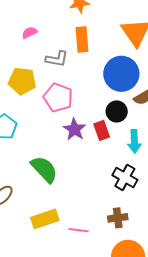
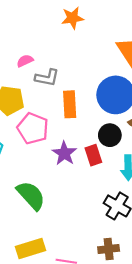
pink semicircle: (29, 33) -> (25, 61), moved
orange rectangle: (82, 39) -> (70, 104), moved
pink pentagon: (58, 98) -> (33, 128), moved

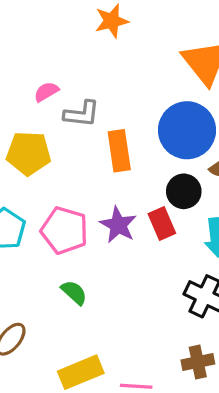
pink pentagon: (33, 128) -> (64, 230), moved
green semicircle: (31, 195) -> (74, 293), size x0.6

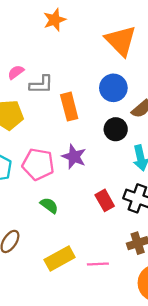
blue circle: (187, 130) -> (113, 88), size x0.7
red rectangle: (162, 224) -> (105, 200), moved

